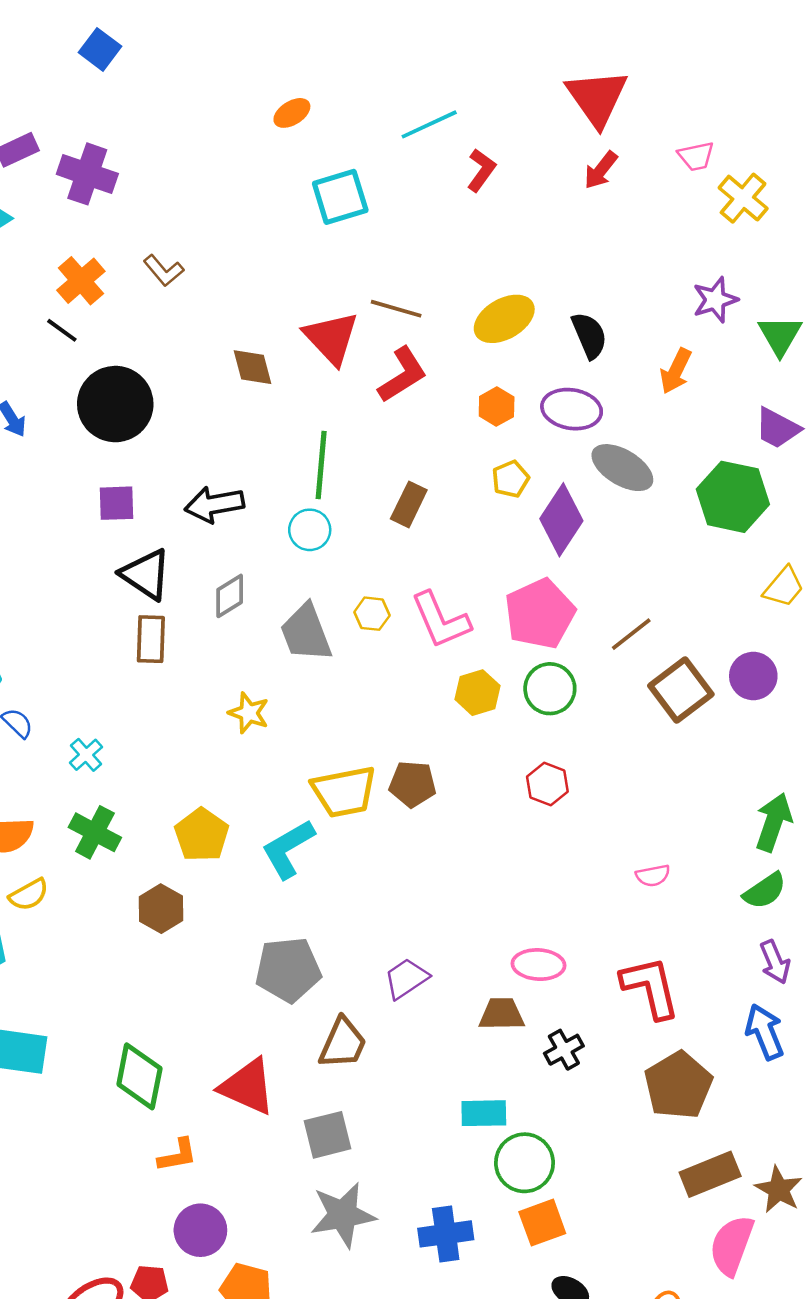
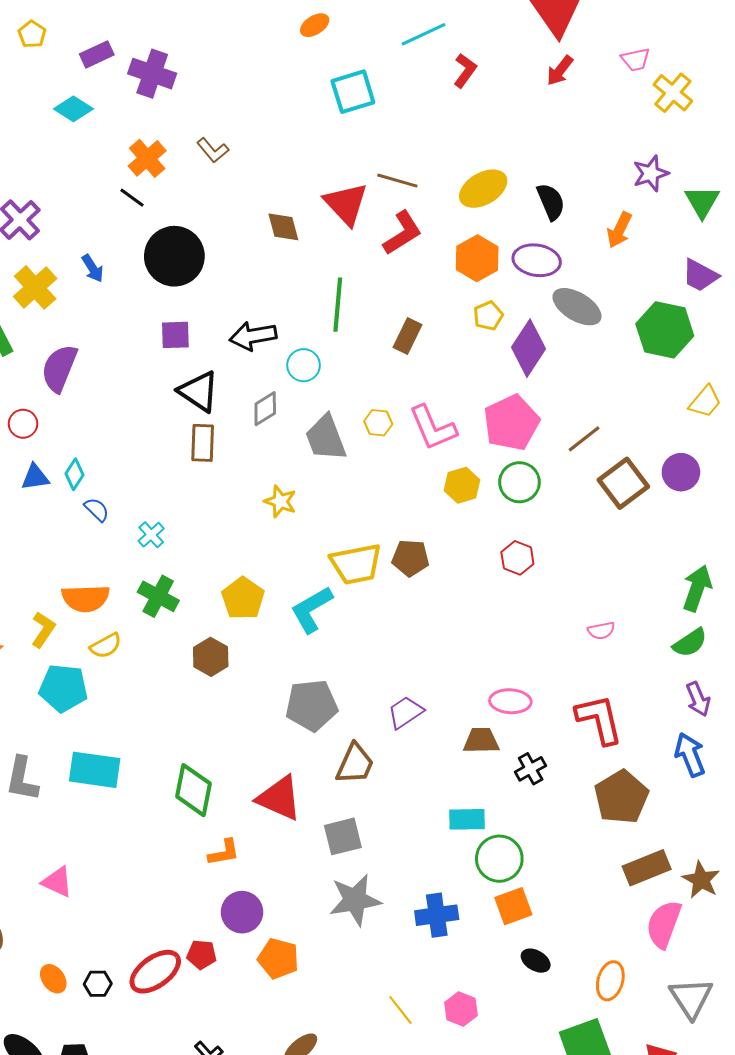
orange hexagon: (497, 407) -> (477, 258), size x1.5
cyan circle: (310, 530) -> (304, 365), moved

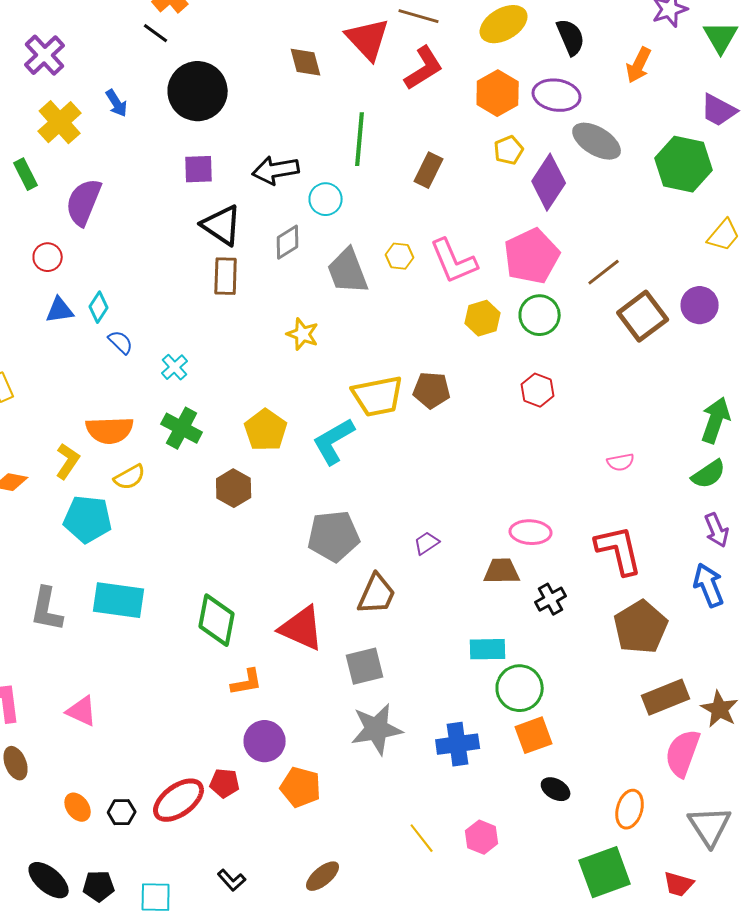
purple trapezoid: (405, 712) -> (427, 543), size x0.7

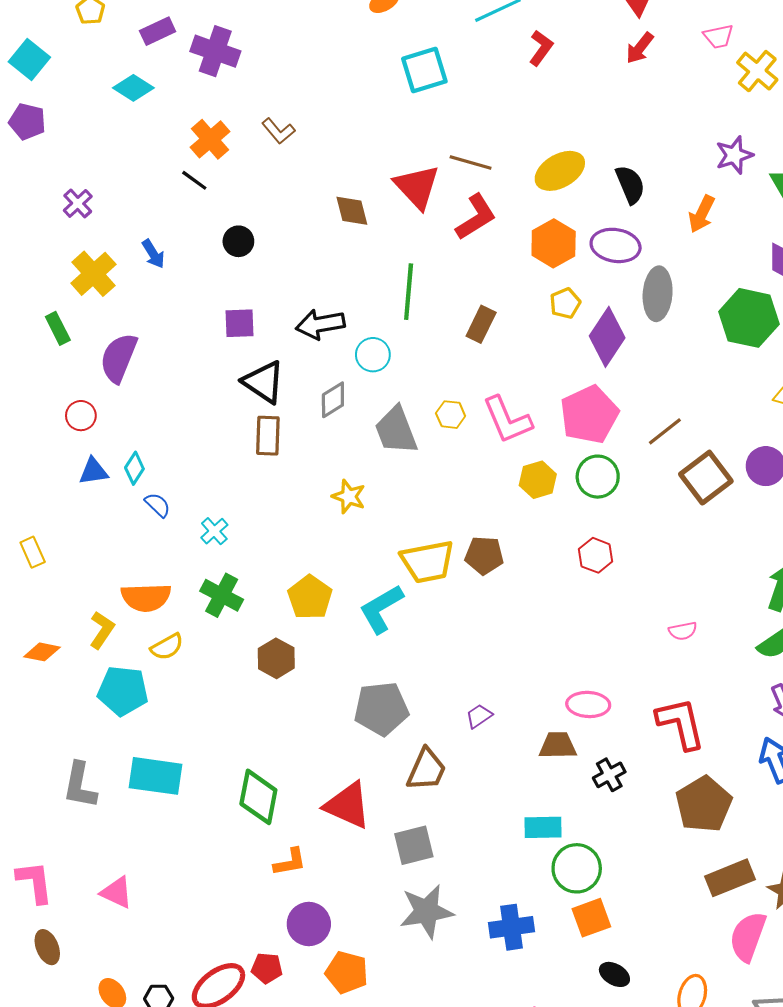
purple cross: (45, 55) -> (78, 203), size x0.7
black circle: (198, 91) -> (238, 241), size x0.5
gray ellipse: (597, 141) -> (658, 294), turned 63

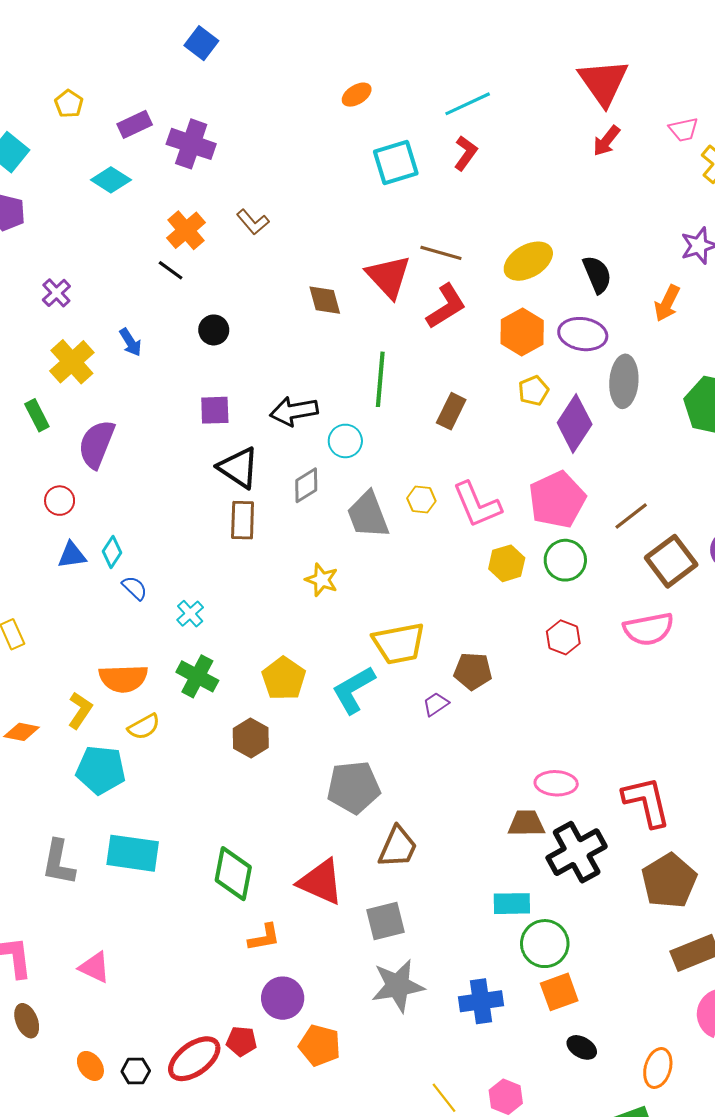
red L-shape: (541, 48) -> (466, 153), moved
brown pentagon: (484, 555) -> (473, 671), moved
pink semicircle: (683, 631) -> (649, 629), moved, size x1.8
purple trapezoid: (479, 716) -> (436, 704), moved
black cross: (609, 775) -> (577, 852), size x1.8

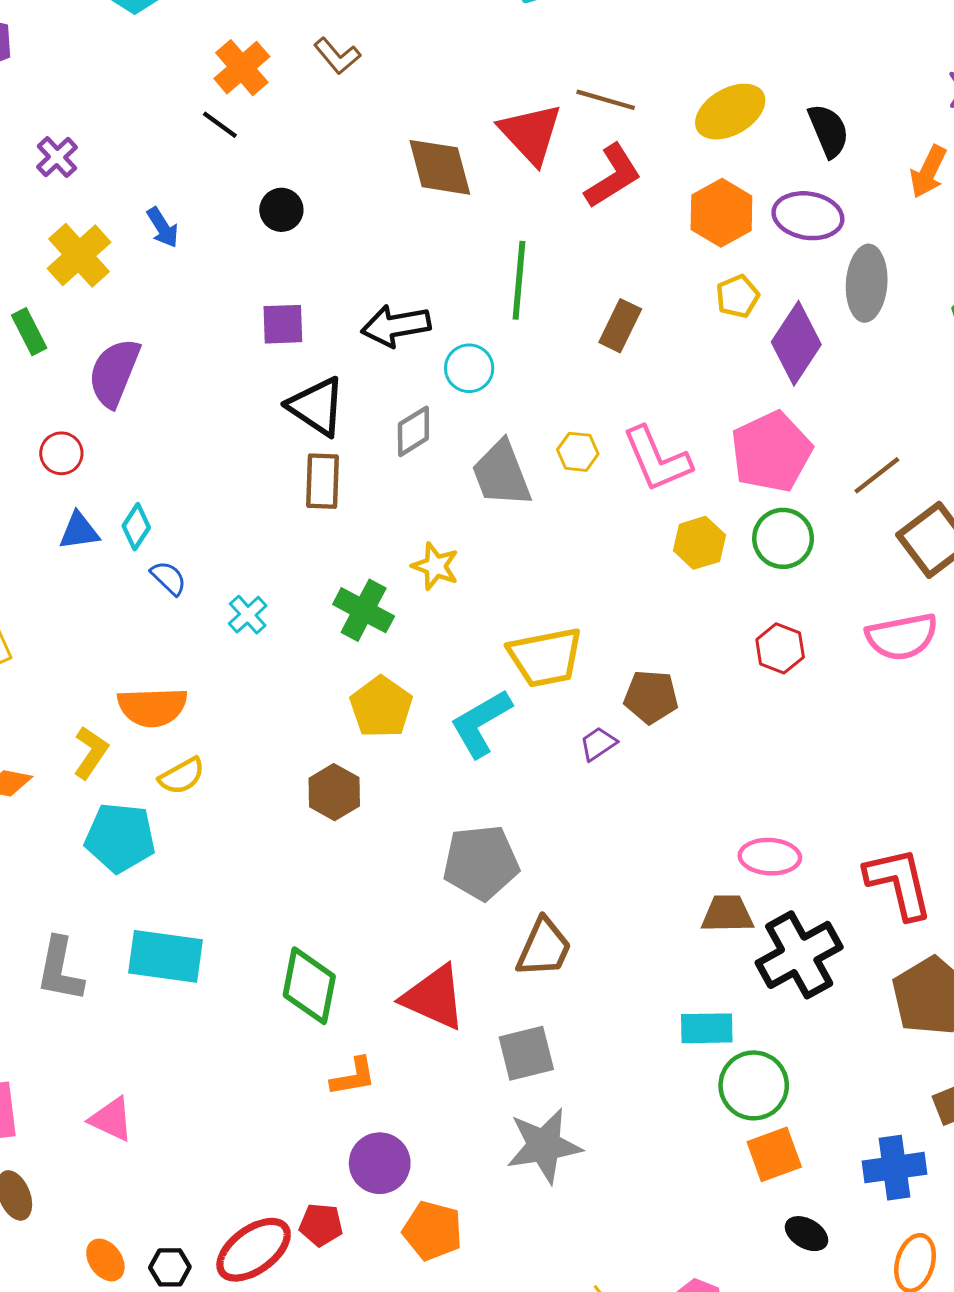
brown diamond: (325, 300) -> (440, 167), size x1.4
green cross: (197, 676) -> (364, 610), moved
blue cross: (481, 1001) -> (894, 1168), moved

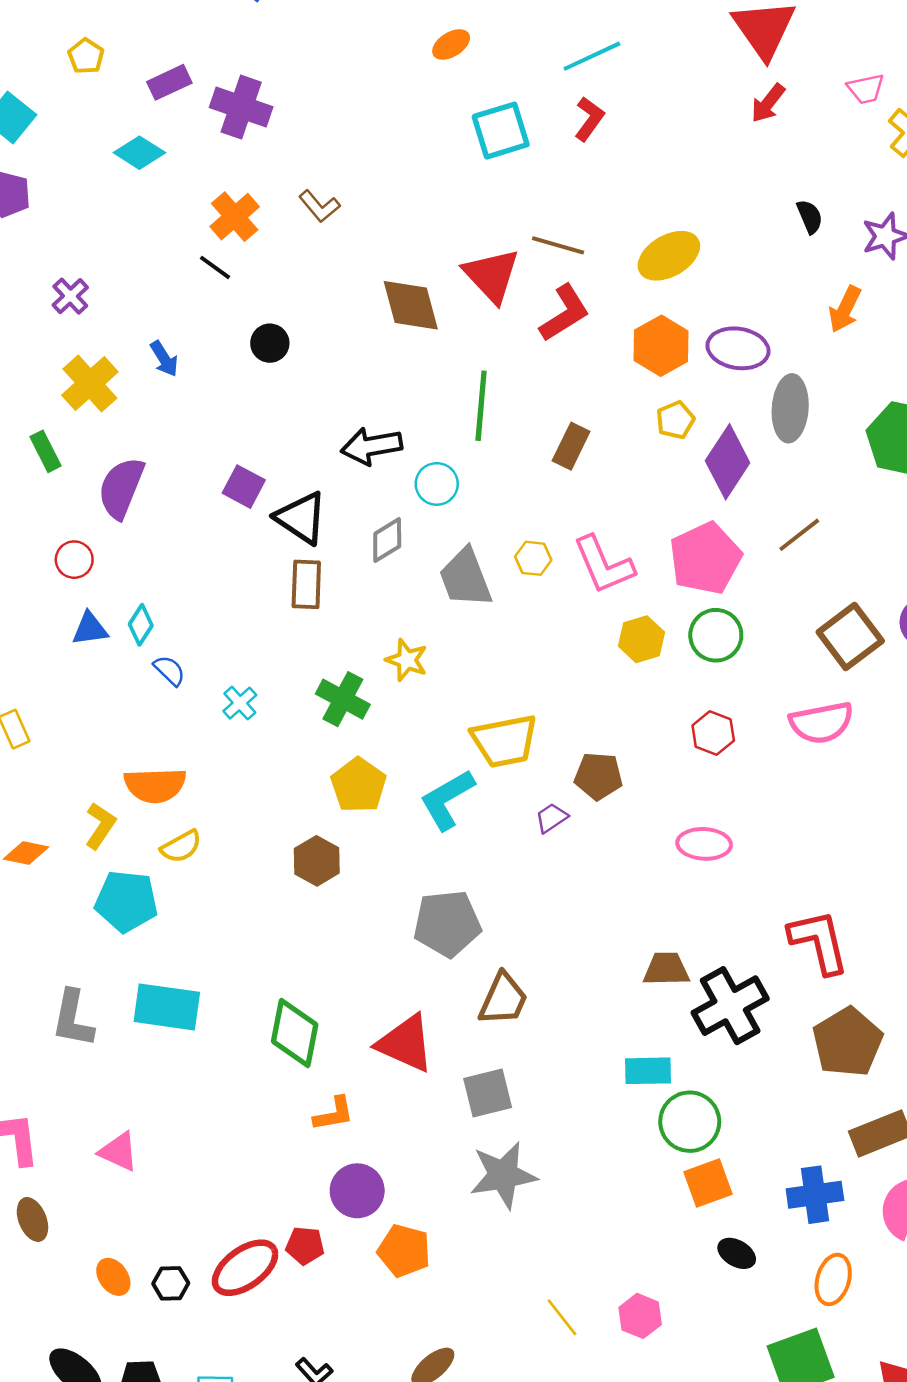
black semicircle: (828, 131) -> (810, 217), moved, size x0.7
purple square: (283, 324) -> (244, 487), moved, turned 30
brown line: (877, 475) -> (799, 535), moved
pink ellipse: (770, 857) -> (704, 844), moved

